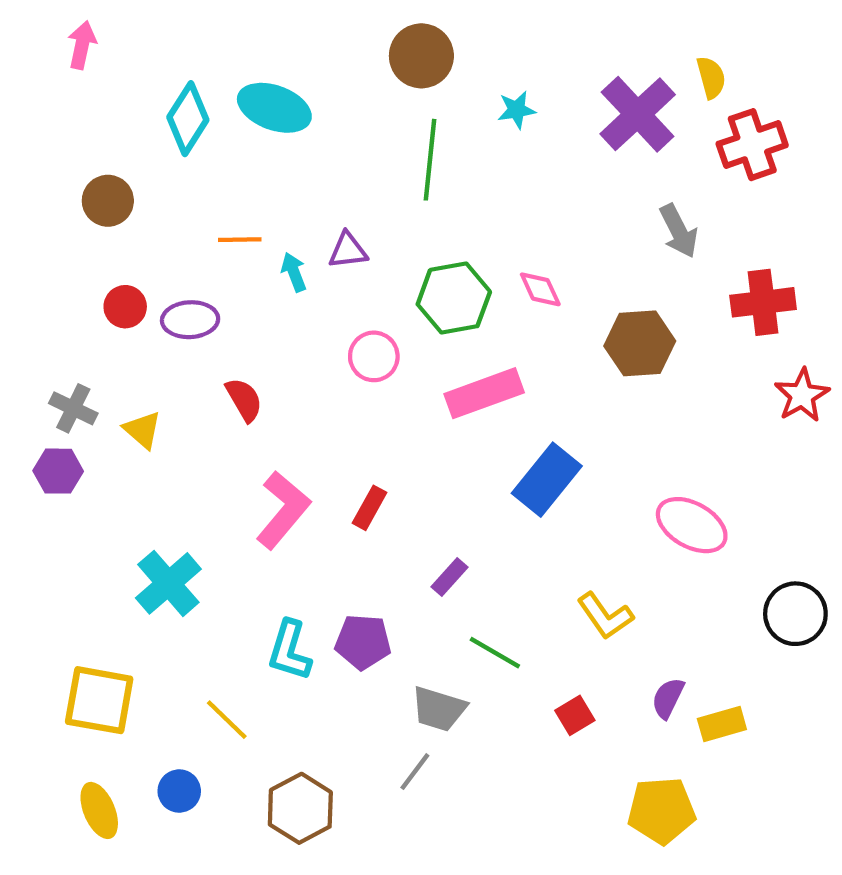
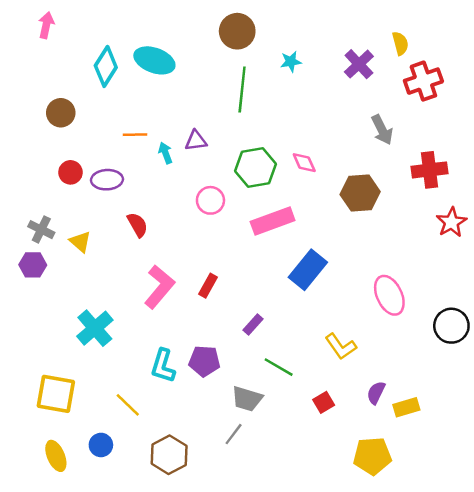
purple cross: (638, 114) -> (359, 64), size x0.7
pink ellipse: (692, 525) -> (389, 295), turned 36
black circle: (795, 614) -> (451, 326), moved

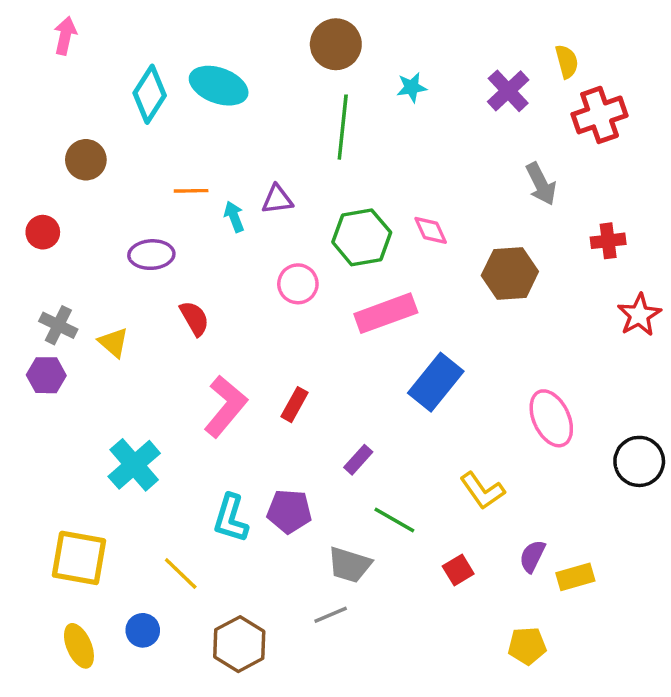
red cross: (430, 170) -> (608, 241), size x0.7
red circle: (70, 172) -> (43, 232), moved
gray line: (234, 434) -> (331, 615), turned 30
yellow pentagon: (372, 456) -> (527, 646), size x0.7

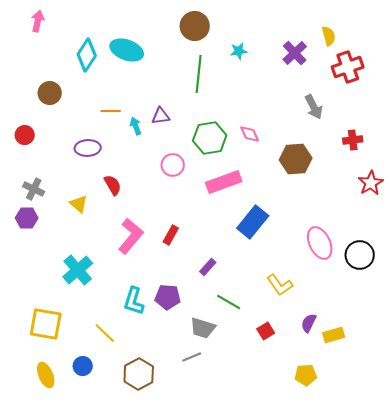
yellow triangle: (113, 342) -> (79, 204), moved
black circle: (639, 461) -> (360, 255), moved

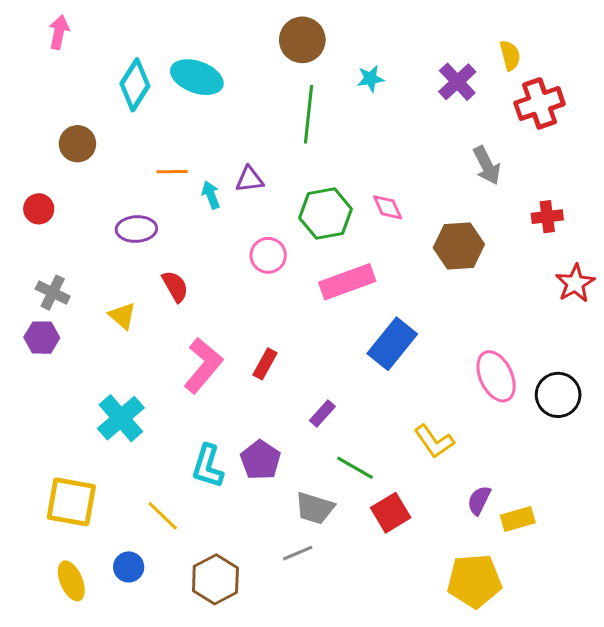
purple pentagon: (168, 297) -> (260, 460), turned 30
red square: (266, 331) -> (391, 513), moved, size x1.4
yellow pentagon: (306, 375) -> (474, 581), size x1.6

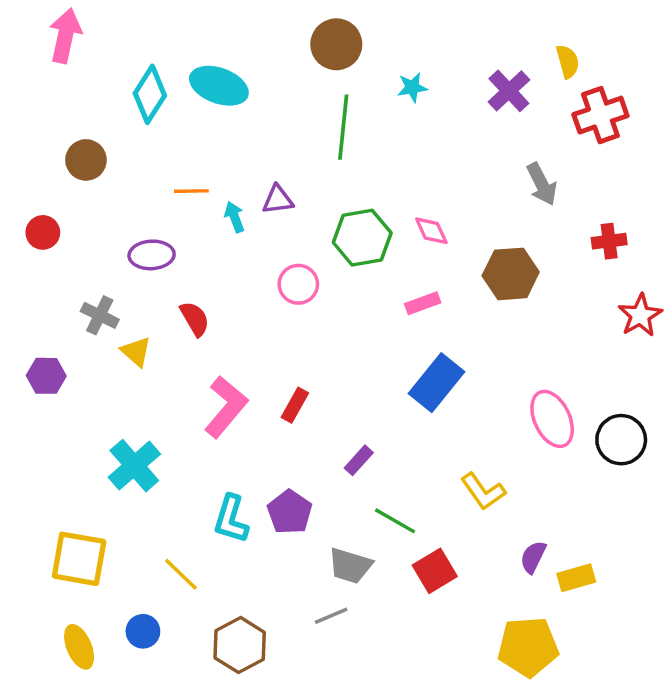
pink arrow: (59, 32) -> (65, 36), size x1.4
pink rectangle: (347, 282) -> (423, 303), moved, size x0.6
gray cross: (53, 293) -> (100, 315), moved

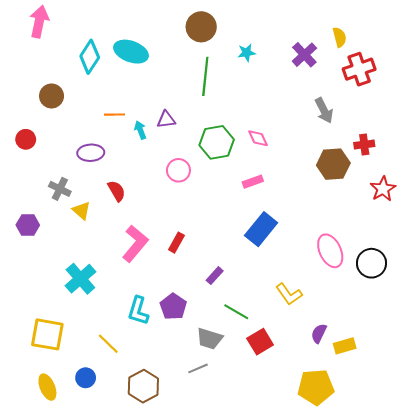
brown hexagon: (511, 274) -> (333, 164), moved

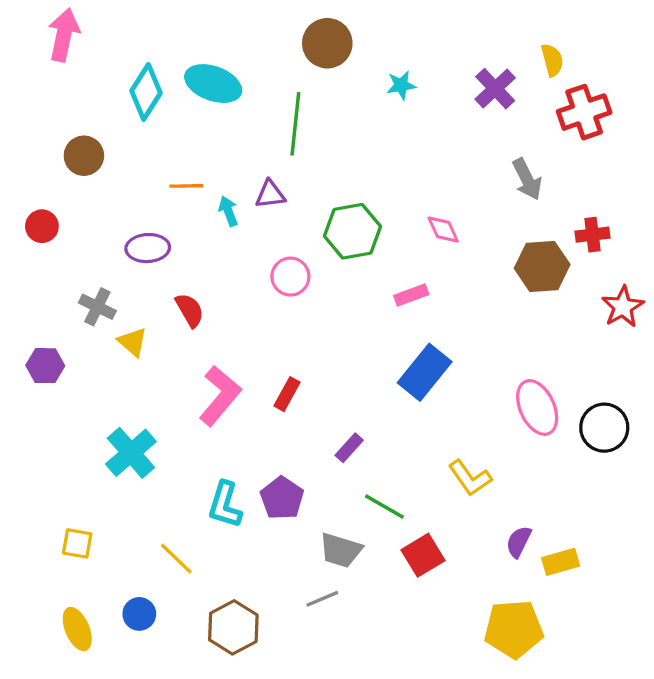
green line: (205, 76) -> (295, 124), moved
pink diamond: (258, 138) -> (443, 230), moved
yellow square: (47, 334) -> (77, 543), size x0.6

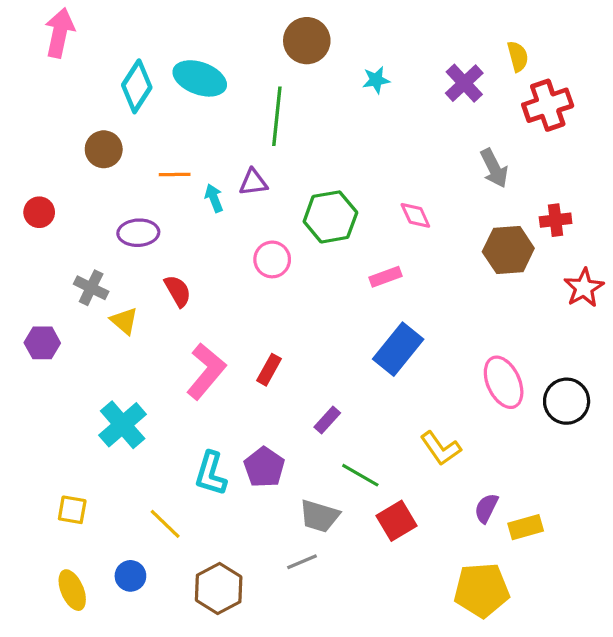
brown circle: (84, 156) -> (104, 149), moved

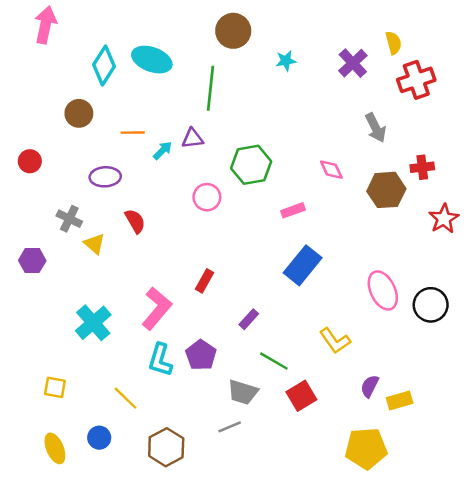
cyan arrow: (214, 198) -> (163, 150), turned 66
pink diamond: (415, 215) -> (331, 170), moved
pink L-shape: (206, 371) -> (157, 308), moved

